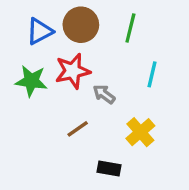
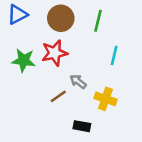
blue triangle: (40, 31) -> (17, 15), moved
gray arrow: (104, 94) -> (78, 82), moved
yellow cross: (140, 132) -> (105, 99), turned -30

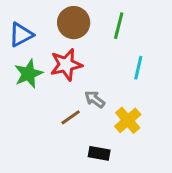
blue triangle: (17, 15) -> (21, 35), moved
green star: (24, 60) -> (28, 74), turned -30
yellow cross: (105, 99) -> (128, 120), turned 30

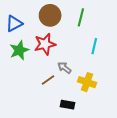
yellow cross: (128, 120) -> (87, 82), turned -30

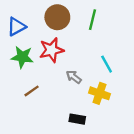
cyan line: (94, 46) -> (107, 64), moved, turned -42
green star: (19, 50) -> (22, 57), turned 30
brown line: (48, 80) -> (32, 91), moved

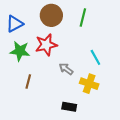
brown line: (32, 91) -> (28, 81), turned -40

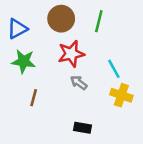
red star: (46, 45) -> (71, 54), moved
yellow cross: (89, 84) -> (121, 95), moved

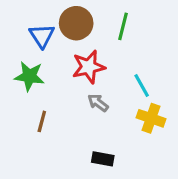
blue triangle: (17, 29) -> (42, 36), moved, turned -35

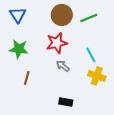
brown circle: (76, 23) -> (62, 15), moved
green line: (123, 26) -> (89, 18), moved, turned 54
blue triangle: (42, 36) -> (18, 15), moved

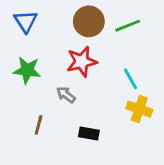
gray arrow: (63, 66) -> (66, 95), moved
brown line: (27, 78) -> (39, 125), moved
black rectangle: (66, 102) -> (89, 133), moved

